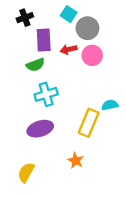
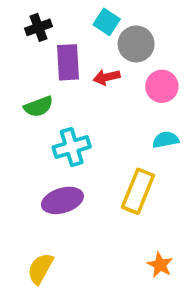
pink circle: (92, 55) -> (162, 86), moved
green semicircle: (35, 65) -> (39, 107), moved
cyan semicircle: (110, 105) -> (166, 140), moved
orange star: (76, 161) -> (160, 265), moved

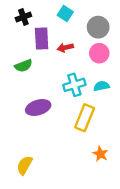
gray circle: (136, 44) -> (98, 27), moved
cyan cross: (72, 147) -> (74, 85), moved
purple ellipse: (62, 200) -> (38, 108), moved
orange star: (160, 265) -> (100, 154), moved

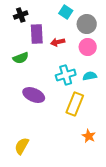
cyan square: (65, 14) -> (66, 12), moved
purple ellipse: (38, 108) -> (34, 95), turned 40

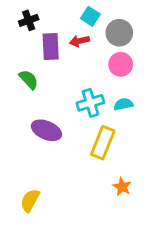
red arrow: (58, 42) -> (79, 41), moved
green semicircle: (21, 58) -> (29, 79), turned -112

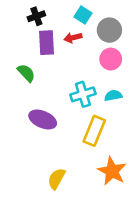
black cross: (29, 20) -> (36, 16), moved
orange star: (122, 187) -> (112, 171), size x1.6
yellow semicircle: (30, 200) -> (57, 179), moved

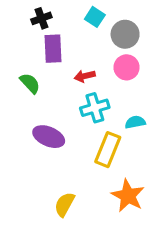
red arrow: (73, 38) -> (85, 76), moved
cyan semicircle: (113, 96) -> (135, 122), moved

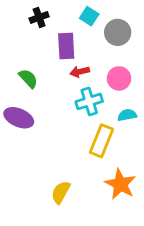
purple rectangle: (53, 49) -> (66, 46), moved
pink circle: (127, 67) -> (119, 78), moved
purple ellipse: (49, 137) -> (19, 118), moved

